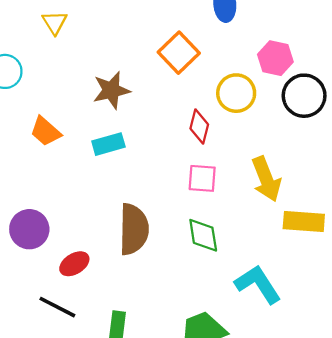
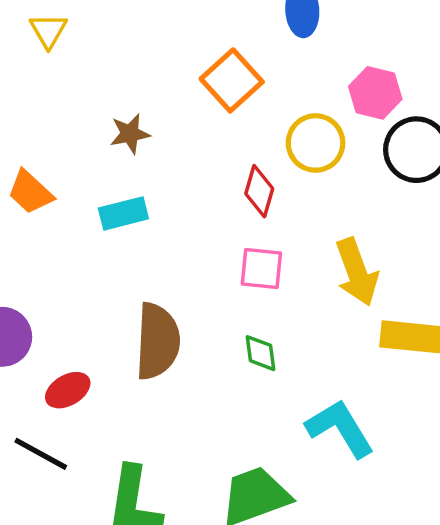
brown star: (111, 90) -> (130, 134), size x0.7
green diamond: (203, 235) -> (261, 353), size x0.7

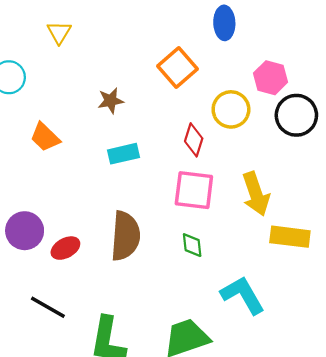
cyan rectangle: (123, 213) -> (124, 154), moved
pink square: (261, 268) -> (194, 190), size x1.4
red ellipse: (68, 390) -> (65, 248), moved

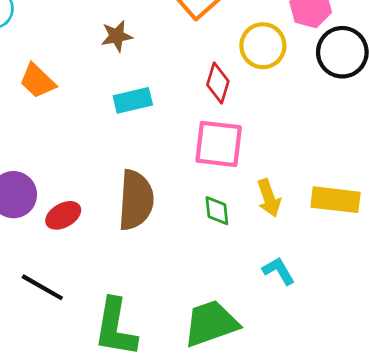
yellow arrow: (256, 194) -> (269, 198), moved, size x0.7
cyan L-shape: (243, 295) -> (279, 271), size x0.6

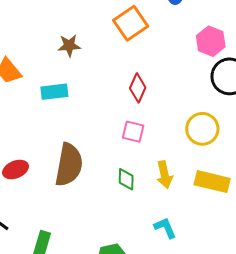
yellow circle: (263, 46) -> (202, 129), moved
cyan rectangle: (133, 100) -> (54, 92), moved
pink square: (219, 144) -> (133, 132), size x0.6

